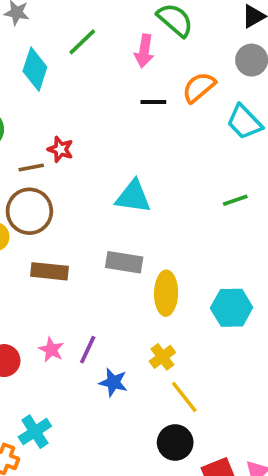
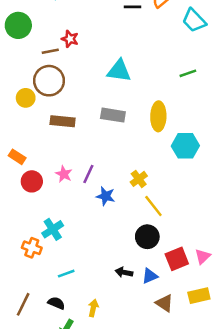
yellow ellipse: (166, 293) -> (158, 116), moved

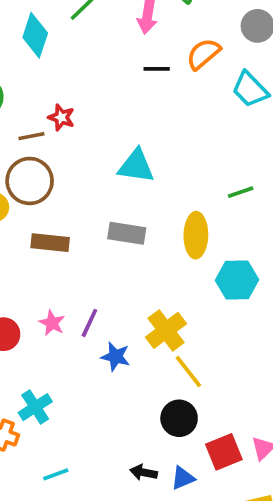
green line: (188, 73) -> (241, 192), moved
yellow cross: (139, 179) -> (166, 330), size x1.5

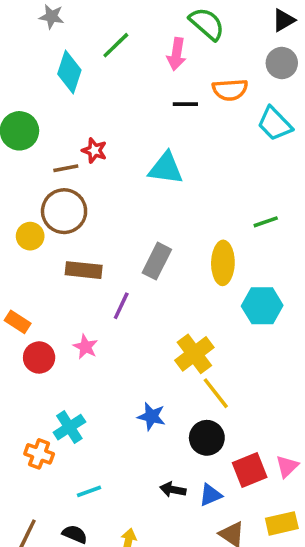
orange semicircle: (203, 54) -> (230, 90), turned -144
cyan triangle: (136, 166) -> (166, 168), moved
gray rectangle: (127, 233) -> (157, 261), turned -72
purple line: (89, 323) -> (121, 306), moved
blue star: (116, 357) -> (152, 416), moved

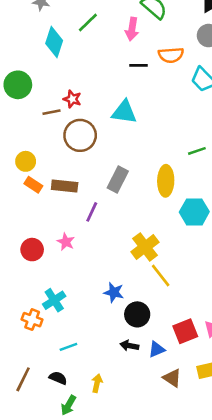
brown circle: (64, 211) -> (80, 135), moved
orange rectangle: (18, 322) -> (33, 185), moved
black circle: (207, 438) -> (137, 314), moved

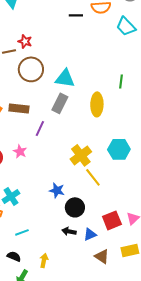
cyan triangle: (124, 112) -> (65, 78), moved
green line: (197, 151) -> (121, 81), turned -64
cyan hexagon: (194, 212) -> (119, 149), moved

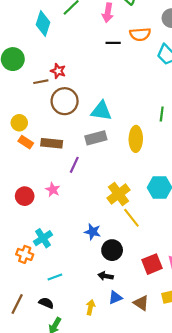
gray rectangle: (60, 103) -> (96, 138), turned 48
blue triangle: (90, 234) -> (115, 298), moved
yellow arrow: (44, 260) -> (90, 307), moved

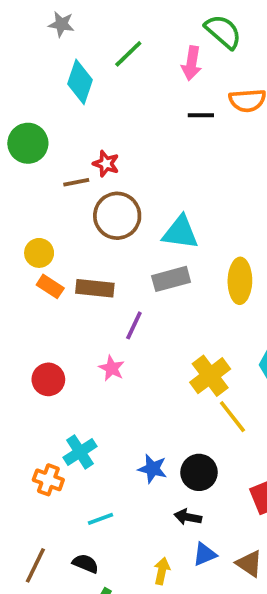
pink star: (53, 190) -> (112, 368), moved
blue star: (93, 232) -> (153, 469), moved

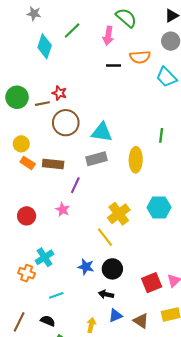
green circle: (28, 143) -> (17, 97), moved
yellow line: (232, 417) -> (105, 237), moved

